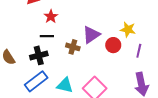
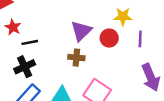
red star: (51, 16) -> (13, 27), moved
brown cross: (73, 47) -> (76, 58), moved

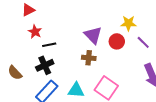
purple triangle: (81, 31) -> (93, 35), turned -30
purple line: (140, 39) -> (143, 42), turned -48

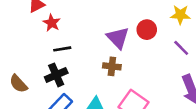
yellow star: (129, 23) -> (180, 15), moved
red star: (35, 32) -> (52, 23), moved
red circle: (117, 41) -> (147, 30), moved

